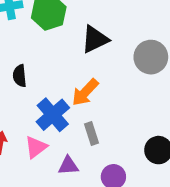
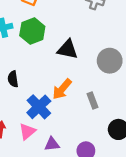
black triangle: (95, 39) -> (68, 49), turned 40
gray rectangle: (91, 133) -> (92, 101), moved

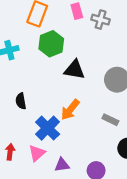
green hexagon: (32, 31) -> (51, 44), moved
gray rectangle: (92, 101) -> (110, 120), moved, turned -42

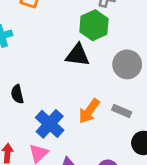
green hexagon: (51, 44) -> (94, 25), moved
orange arrow: (70, 110) -> (89, 111), moved

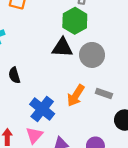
gray circle: (127, 64) -> (92, 55), moved
black semicircle: (17, 94) -> (14, 75), moved

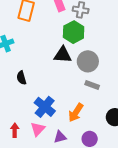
gray rectangle: (104, 94) -> (92, 85), moved
orange arrow: (76, 95) -> (76, 113), moved

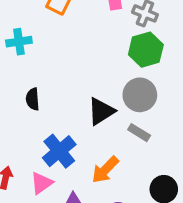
green hexagon: (74, 32) -> (146, 50), moved
black triangle: (63, 55) -> (101, 111), moved, turned -48

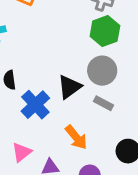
blue cross: (59, 151) -> (35, 105), moved
orange arrow: (105, 170) -> (76, 137), turned -80

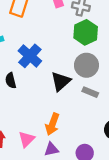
blue cross: (35, 105) -> (30, 56), moved
orange arrow: (76, 137) -> (52, 124), moved, turned 65

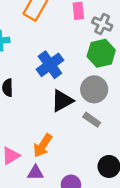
blue cross: (30, 56) -> (50, 65), moved

